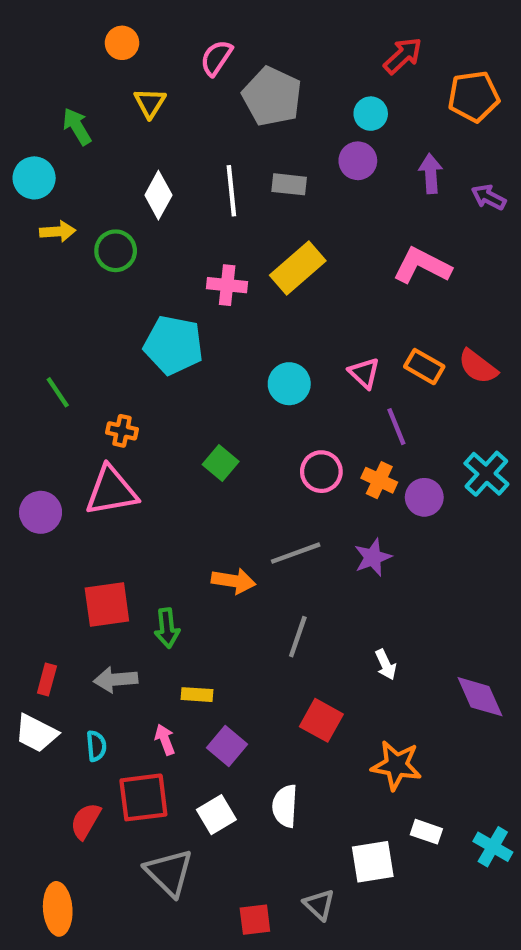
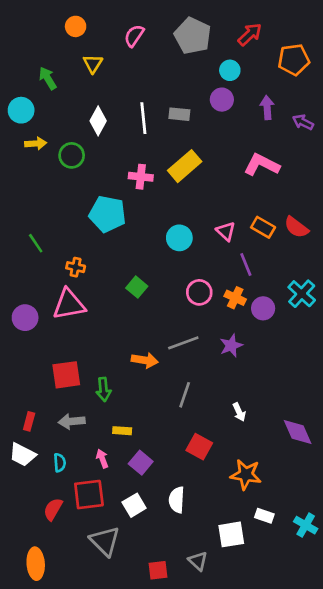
gray pentagon: (272, 96) -> (193, 36), moved

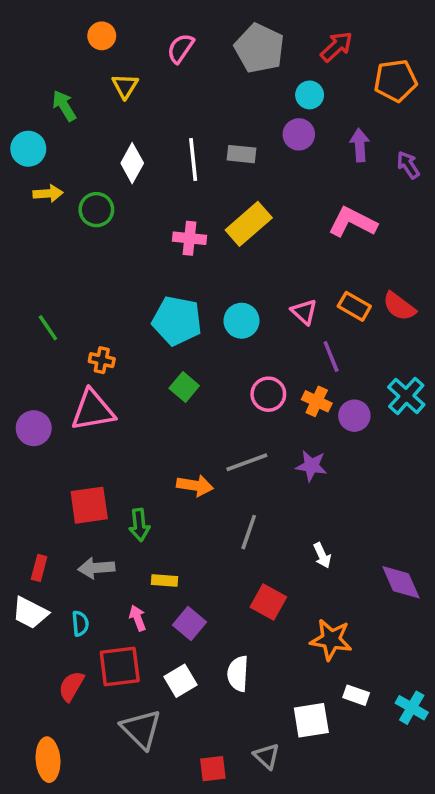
purple arrow: (303, 122) -> (408, 165), turned 30
cyan pentagon: (107, 214) -> (177, 321), moved
purple star: (231, 346) -> (311, 466), turned 30

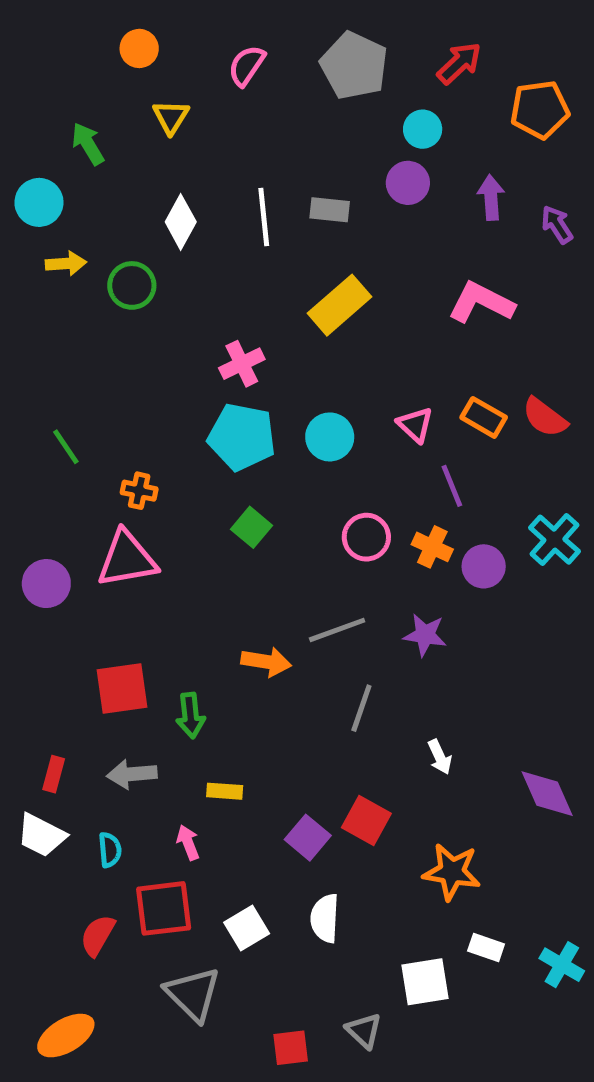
pink cross: (190, 238) -> (242, 364), moved, turned -32
gray line: (249, 532) -> (361, 708), moved
purple square: (190, 623) -> (308, 838), moved
orange ellipse: (48, 760) -> (66, 1036), turned 63

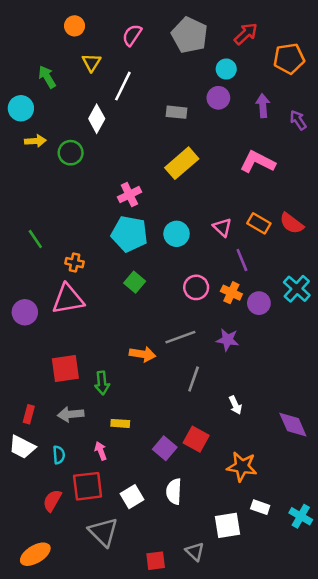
white line: (264, 217) -> (123, 86), moved, turned 32

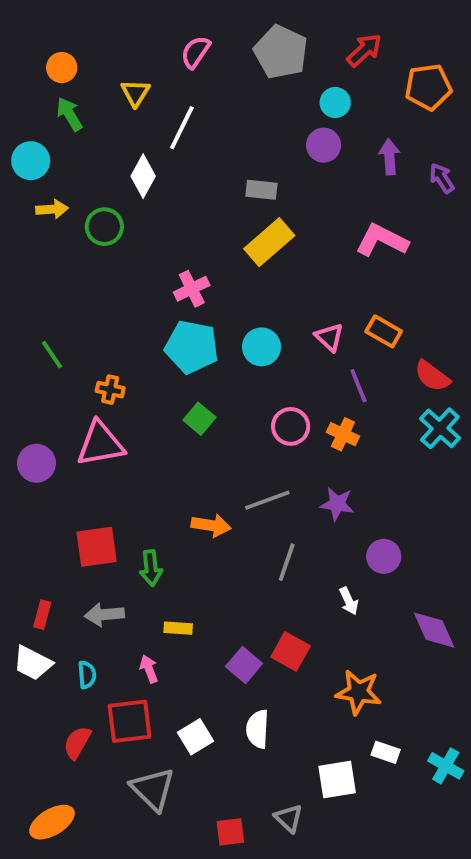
orange circle: (75, 26) -> (62, 68), moved
gray rectangle: (177, 112) -> (261, 190), moved
red semicircle: (292, 223) -> (432, 376), moved
purple circle: (259, 303) -> (384, 556), moved

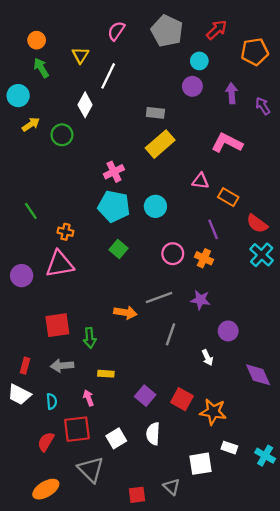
yellow arrow: (52, 209) -> (31, 124), turned -30
pink triangle: (329, 337) -> (200, 181), moved, turned -36
red square: (291, 651) -> (182, 399), moved
orange ellipse: (52, 822) -> (46, 489), moved

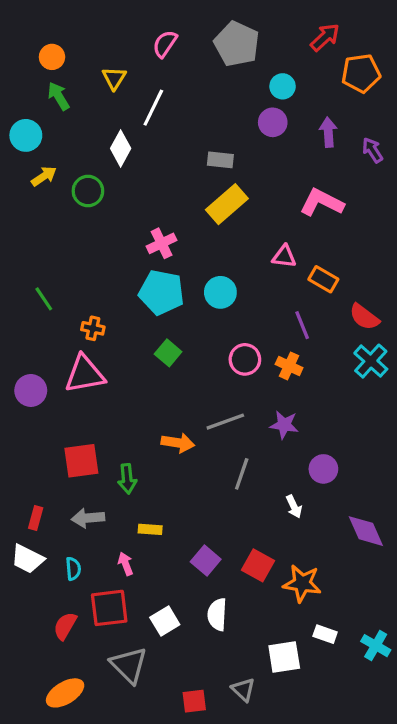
red arrow: (217, 30) -> (325, 37), moved

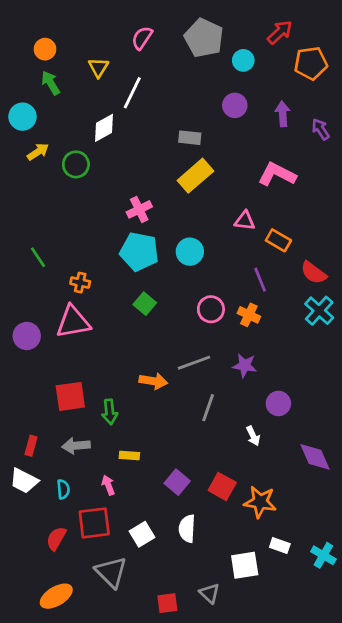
cyan circle: (283, 86) -> (243, 60), moved
white diamond: (121, 148) -> (104, 128), turned 32

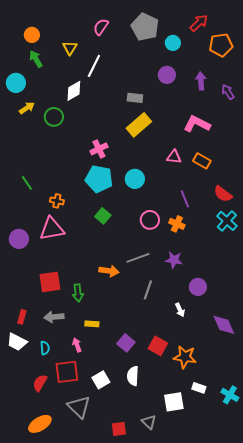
orange rectangle: (278, 240) -> (202, 161), moved

